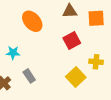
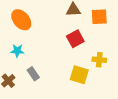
orange ellipse: (32, 21) -> (21, 20), moved
yellow square: (76, 77) -> (79, 75), turned -30

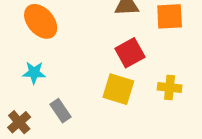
yellow square: (79, 75) -> (118, 89), moved

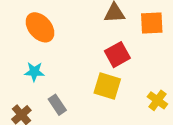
yellow cross: (170, 87) -> (157, 100), moved, turned 30

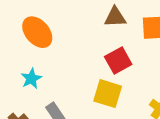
cyan star: (34, 72) -> (31, 79), turned -30

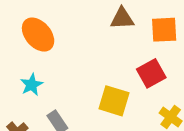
red square: (118, 61) -> (151, 73), moved

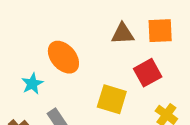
brown triangle: (122, 18) -> (123, 34), moved
orange ellipse: (38, 35) -> (63, 57), moved

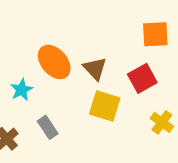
brown triangle: (123, 34) -> (95, 69), moved, turned 50

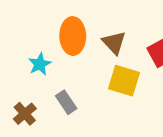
orange ellipse: (54, 62) -> (73, 36), turned 40

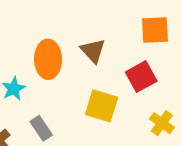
brown triangle: (114, 43) -> (93, 51), moved

